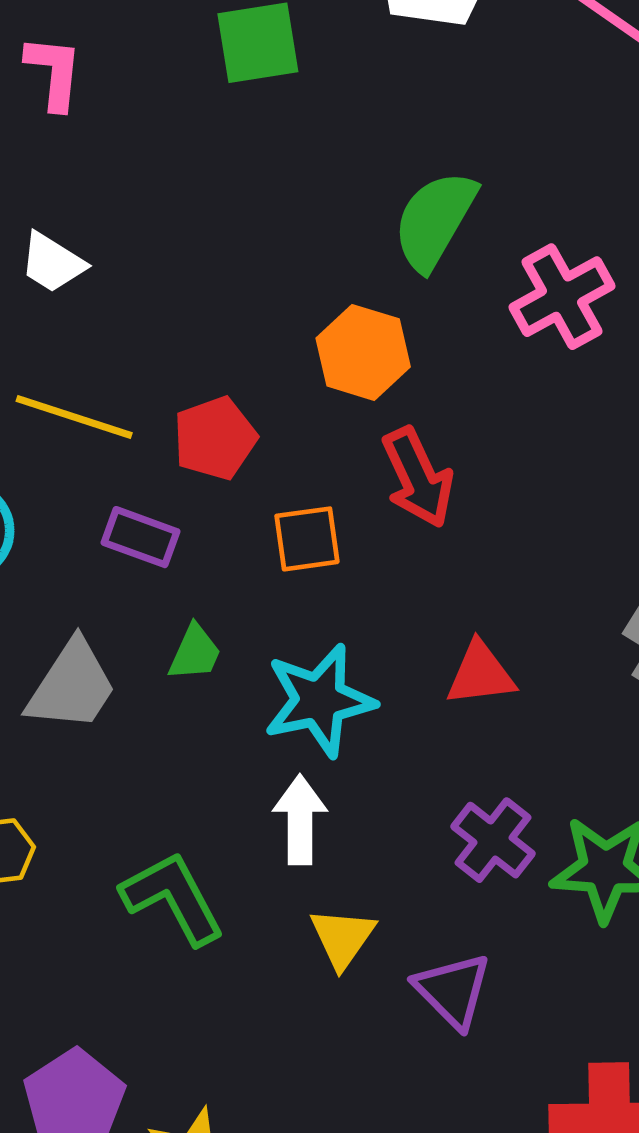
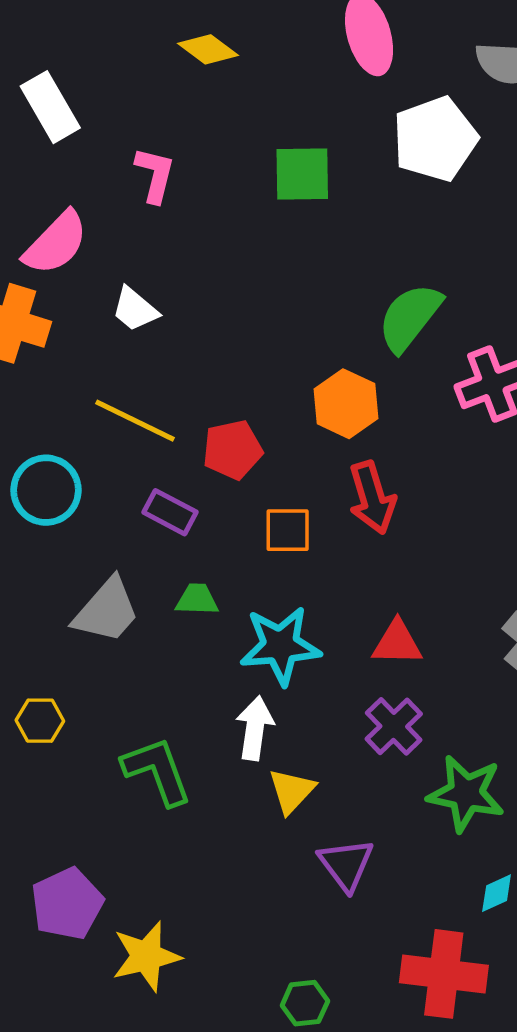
green trapezoid: (195, 653) -> (197, 599), turned -120
purple cross: (493, 840) -> (394, 726), moved
yellow triangle: (342, 938) -> (292, 791), moved

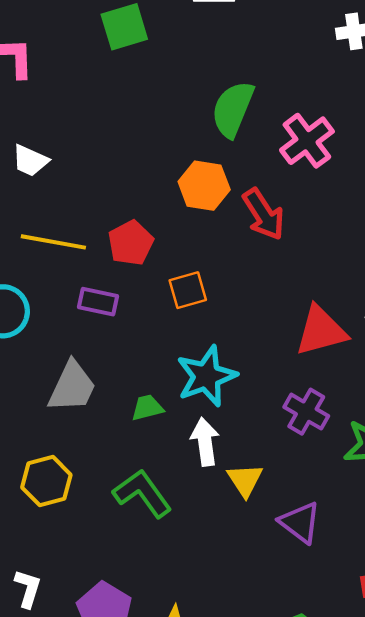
red arrow: (372, 498) -> (264, 214), moved
green trapezoid: (197, 599) -> (147, 408), moved
red triangle: (397, 643) -> (321, 331), moved, size x1.4
yellow hexagon: (40, 721) -> (46, 481), size x1.4

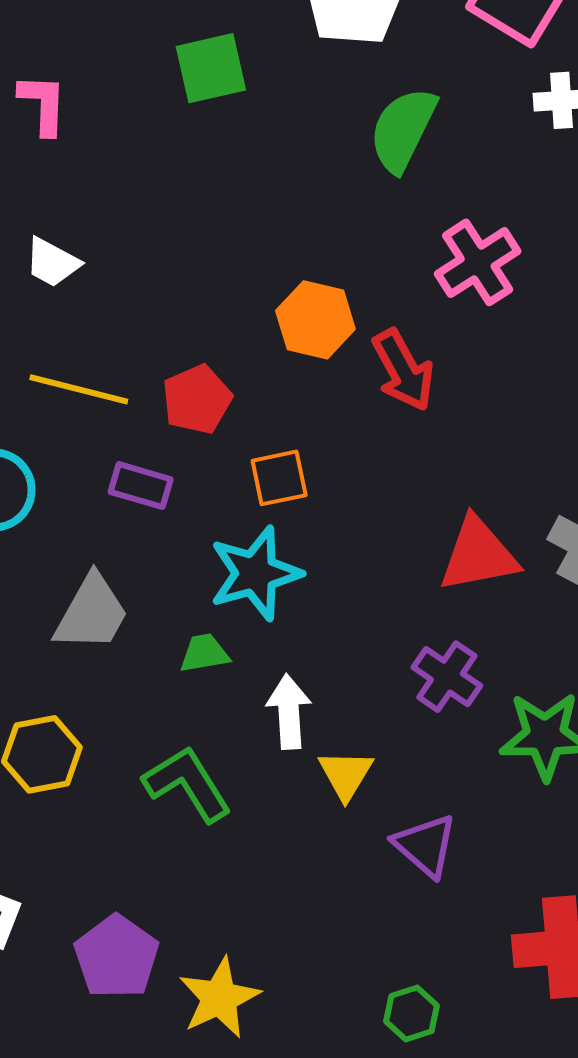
green semicircle: (233, 109) -> (403, 130), moved
cyan star: (206, 376) -> (255, 573), moved

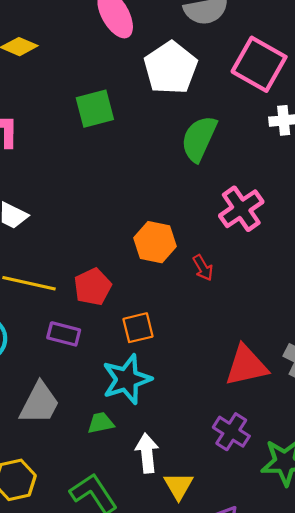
red arrow: (403, 370) -> (203, 268), size x0.6

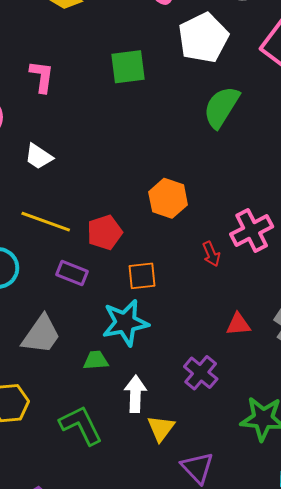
pink cross: (241, 209) -> (252, 230), moved
red arrow: (203, 268) -> (211, 254), moved
red triangle: (246, 366) -> (238, 324), size x0.6
purple cross: (231, 432) -> (201, 373), moved

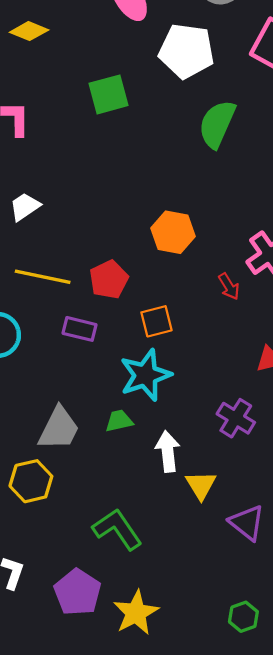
white pentagon: (203, 38) -> (187, 51), turned -30
white trapezoid: (39, 156) -> (25, 207), turned 120
gray trapezoid: (41, 335) -> (59, 429), moved
green L-shape: (81, 425) -> (117, 529), moved

